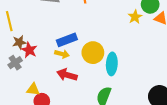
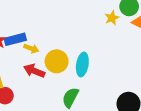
blue rectangle: (67, 40) -> (15, 39), moved
yellow circle: (93, 53) -> (57, 61), moved

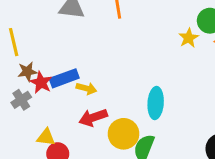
yellow circle: (57, 61) -> (124, 134), moved
red arrow: (34, 71) -> (93, 117), turned -36

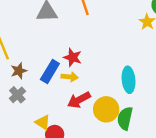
blue rectangle: (64, 78) -> (50, 71), turned -30
red star: (41, 83) -> (73, 57), moved
yellow triangle: (46, 137) -> (43, 122), turned 35

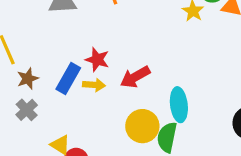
cyan ellipse: (129, 80) -> (179, 105), moved
red arrow: (79, 100) -> (135, 77), moved

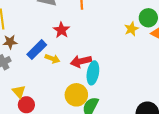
red star: (97, 60) -> (61, 30), moved
cyan ellipse: (179, 105) -> (93, 73), moved

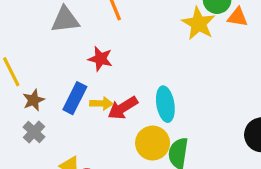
yellow star: (131, 29) -> (199, 23), size x1.5
red arrow: (81, 61) -> (123, 108), moved

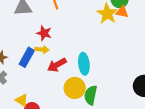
orange triangle: (238, 17) -> (122, 12), moved
yellow arrow: (101, 103) -> (42, 50), moved

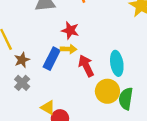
red arrow: (57, 65) -> (86, 66), turned 96

